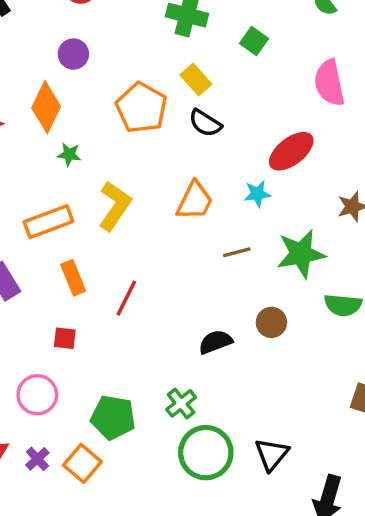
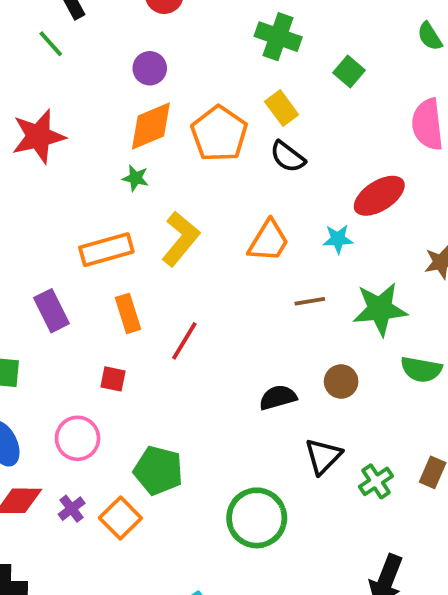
orange diamond: (46, 107) -> (151, 126), moved, turned 36
green cross: (181, 403) -> (376, 481), moved
black triangle: (272, 454) -> (323, 456), moved

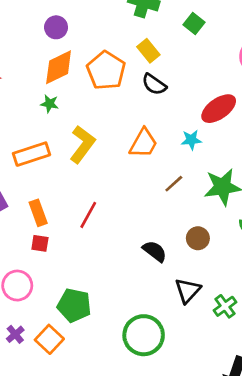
brown line: (310, 301) -> (174, 184), turned -30
orange rectangle: (128, 313) -> (38, 213), moved
black semicircle: (278, 397) -> (155, 251), turned 55

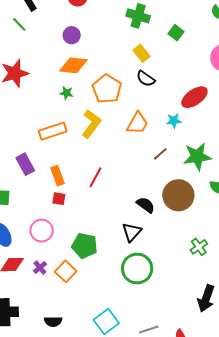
orange diamond: (59, 67) -> (73, 65), turned 32
orange pentagon: (106, 70) -> (107, 89), moved
brown circle: (198, 238) -> (178, 195), size x1.8
black triangle: (188, 291) -> (132, 232), moved

